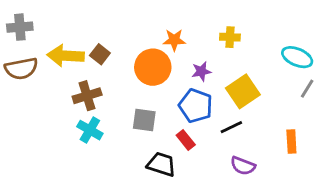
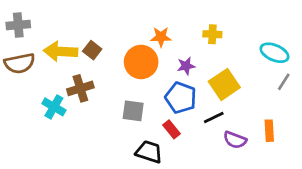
cyan cross: (90, 130) -> (54, 107), moved
purple semicircle: (243, 166) -> (235, 140), moved

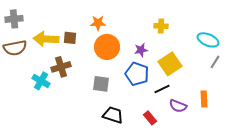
orange star: (161, 37) -> (98, 23), moved
brown square: (92, 50) -> (70, 38), turned -32
red rectangle: (171, 129) -> (150, 118), moved

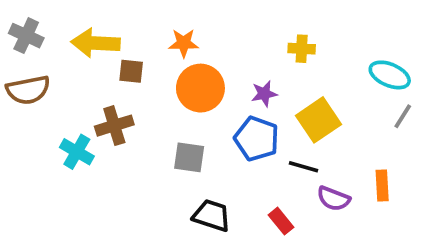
gray cross: (14, 19) -> (26, 36), turned 30
yellow arrow: (46, 39) -> (96, 43), moved
black line: (162, 89) -> (303, 167), turned 42

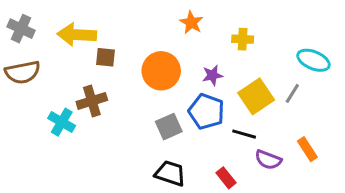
orange star: (184, 43) -> (191, 23), moved, turned 30
gray line: (403, 116) -> (292, 93), moved
gray square: (189, 157) -> (169, 127), moved, turned -32
orange rectangle: (382, 185) -> (307, 149), turned -30

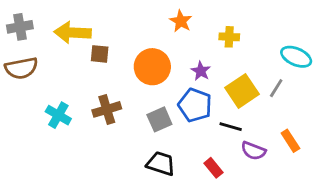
gray cross: (21, 29) -> (20, 27), turned -35
purple star: (212, 75) -> (201, 71), turned -30
brown cross: (92, 101) -> (107, 109), moved

